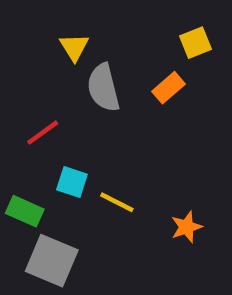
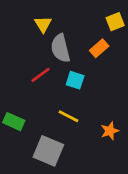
red line: (43, 133) -> (40, 75), moved
cyan square: (72, 182) -> (75, 80), moved
gray square: (52, 261) -> (48, 151), moved

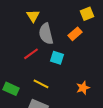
yellow line: (68, 116) -> (41, 84), moved
orange star: (110, 131) -> (83, 88), moved

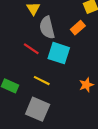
red line: (31, 54) -> (31, 49), turned 70
cyan square: (57, 58) -> (59, 53), size x1.5

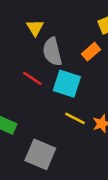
yellow line: (42, 81) -> (75, 118), moved

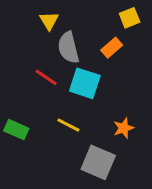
yellow line: (75, 118) -> (68, 125), moved
gray square: (40, 154) -> (98, 162), moved

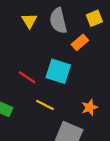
gray semicircle: (68, 48) -> (58, 21), moved
red line: (46, 77) -> (27, 77), moved

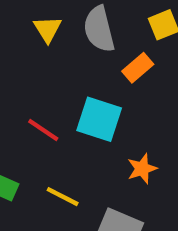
yellow line: (45, 105) -> (63, 197), moved
orange star: (90, 107) -> (142, 169), moved

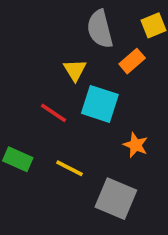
yellow triangle: (48, 29) -> (75, 70), moved
orange star: (142, 169) -> (136, 145), turned -30

